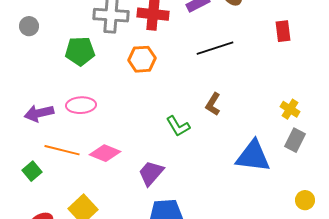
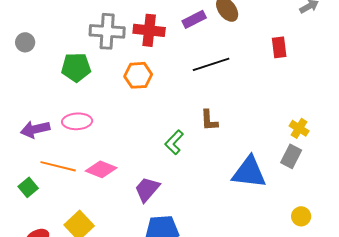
brown L-shape: (213, 104) -> (209, 120), turned -35
yellow cross: (290, 109) -> (299, 128), moved
green L-shape: (178, 126) -> (174, 142), turned 75

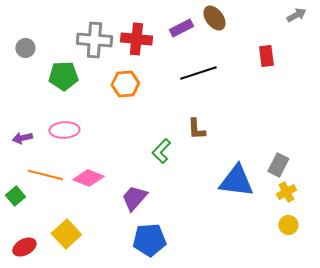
gray circle: (25, 42) -> (25, 48), moved
yellow cross: (299, 128) -> (286, 192), moved, turned 30
purple arrow: (35, 129) -> (22, 138), size x0.7

